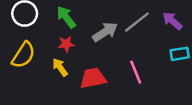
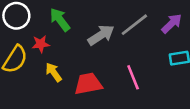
purple arrow: (172, 21) -> (172, 23), turned 95
red star: (66, 44) -> (41, 44), moved

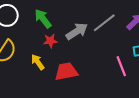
red star: (41, 44) -> (50, 41), moved
pink line: (133, 77) -> (121, 66), moved

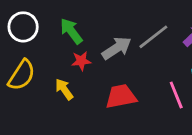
red trapezoid: (66, 71) -> (121, 96), moved

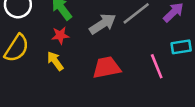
red star: (81, 61) -> (60, 35), moved

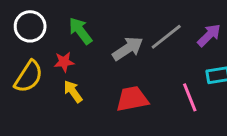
red star: (60, 35) -> (64, 62), moved

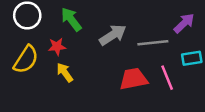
gray line: (166, 37) -> (153, 43), moved, turned 32
red trapezoid: (132, 99) -> (133, 79), moved

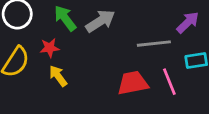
gray arrow: (113, 35) -> (100, 21), moved

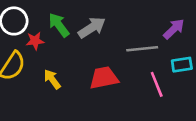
red star: (50, 48) -> (35, 41), moved
red trapezoid: (133, 83) -> (104, 78), moved

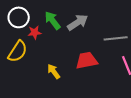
yellow arrow: (52, 79) -> (54, 71), moved

